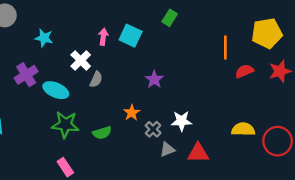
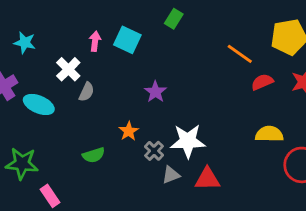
orange line: (225, 47) -> (240, 54), turned -55
white star: (182, 121) -> (188, 141), size x1.4
green star: (65, 125) -> (22, 164), moved
yellow semicircle: (243, 129) -> (269, 134), moved

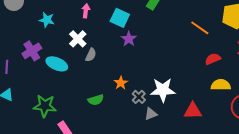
pink arrow: (95, 41) -> (86, 11), moved
red semicircle: (262, 82) -> (213, 59), moved
purple star: (155, 92) -> (129, 39), moved
red triangle: (207, 179) -> (193, 111), moved

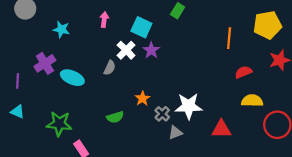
orange line: (200, 28) -> (229, 38), turned 60
white cross: (78, 39) -> (126, 50), moved

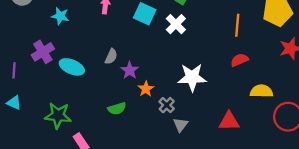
white cross: (126, 50) -> (176, 24), moved
purple star: (151, 50) -> (130, 70), moved
red semicircle: (243, 72) -> (239, 60), moved
white star: (189, 106) -> (192, 77), moved
gray triangle: (175, 132) -> (181, 125), turned -32

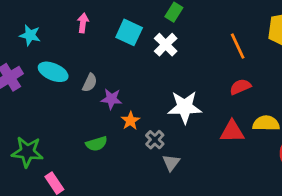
orange line: (237, 25) -> (238, 46), turned -30
cyan ellipse: (72, 67) -> (53, 72), moved
purple star: (130, 70) -> (111, 99), turned -30
red triangle: (229, 121) -> (232, 132), moved

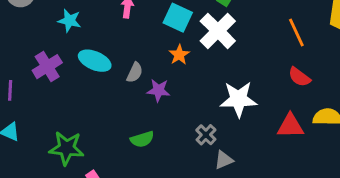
white cross: (166, 45) -> (218, 31), size x1.4
red semicircle: (240, 87) -> (299, 77), turned -120
orange star: (130, 121) -> (179, 55), moved
gray triangle: (171, 163) -> (224, 160), turned 30

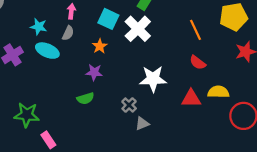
cyan star: (69, 21) -> (39, 27), moved
orange star: (179, 55) -> (100, 46), moved
gray semicircle: (135, 73) -> (68, 33), moved
green semicircle: (142, 139) -> (85, 98), moved

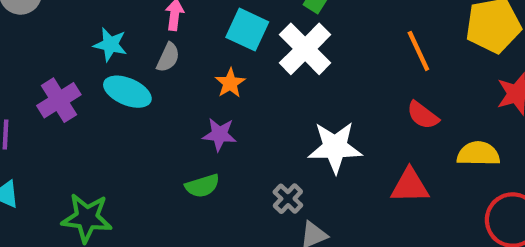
yellow semicircle: (218, 92) -> (478, 154), moved

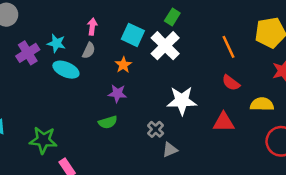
purple cross: (59, 100) -> (28, 53), moved

